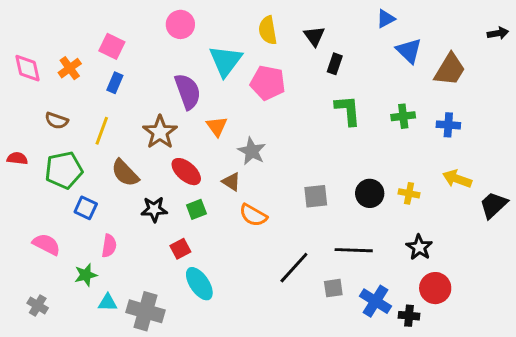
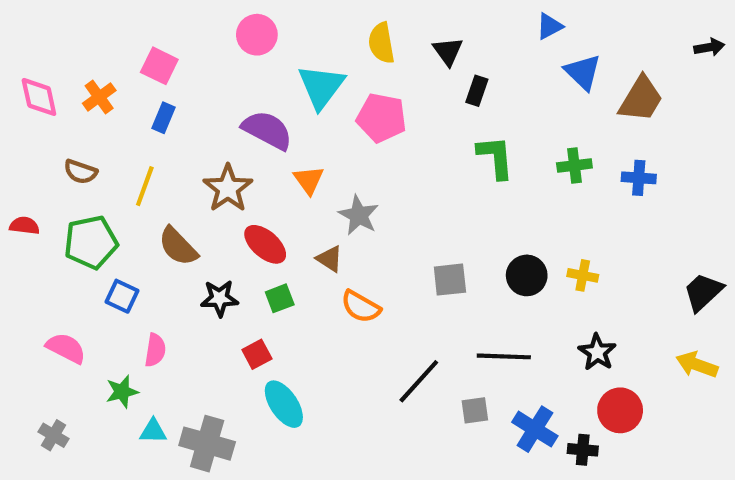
purple semicircle: (188, 91) -> (267, 130), turned -42
yellow arrow: (457, 179) -> (697, 365), moved

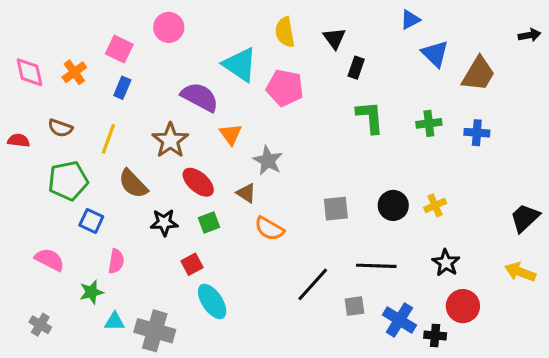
pink circle: (257, 35) -> (169, 27), moved
cyan triangle: (321, 87) -> (240, 65), turned -33
red semicircle: (24, 226) -> (19, 140), moved
yellow cross: (583, 275) -> (435, 205), turned -35

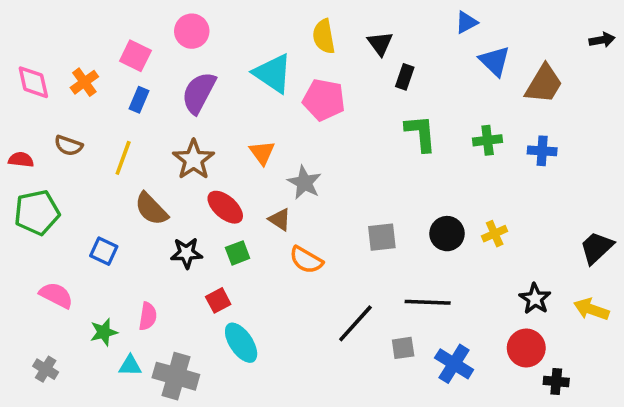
purple semicircle: (200, 97) -> (199, 93), moved, turned -90
green pentagon: (68, 181) -> (37, 212), moved
pink semicircle: (116, 261) -> (148, 316), moved
black star: (446, 263) -> (535, 299), moved
black cross: (435, 335) -> (556, 381), moved

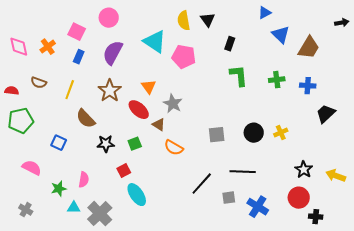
black triangle: (380, 43) -> (208, 20), moved
red ellipse: (225, 207) -> (139, 110), moved
black trapezoid: (597, 248) -> (326, 114), moved
gray cross: (176, 376) -> (100, 214), turned 30

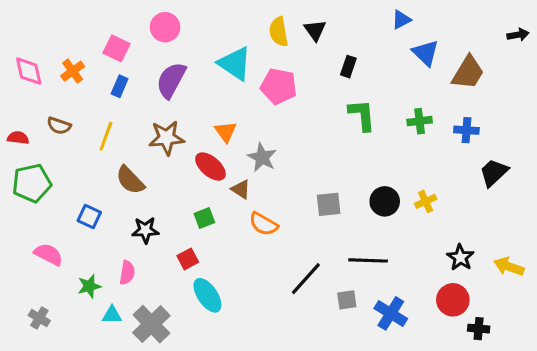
brown star: (110, 91) -> (167, 138), turned 30
black star: (106, 144) -> (145, 230), moved

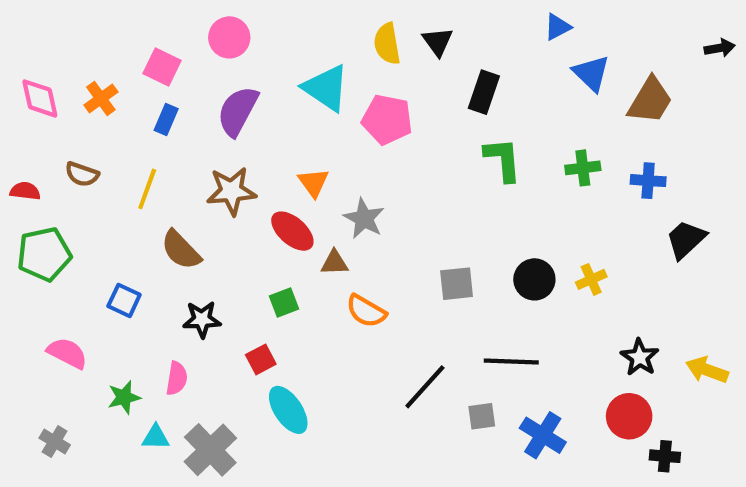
black rectangle: (348, 67) -> (484, 92), size x1.4
brown triangle: (241, 189) -> (334, 263), turned -35

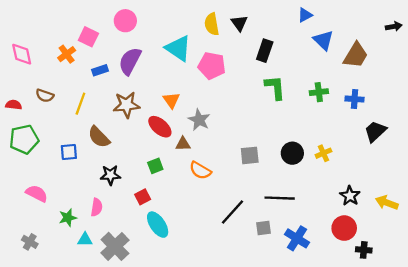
orange cross: (101, 98) -> (67, 54), moved
blue rectangle: (166, 120) -> (100, 70), moved, turned 49
blue square: (124, 300) -> (69, 152), moved, turned -30

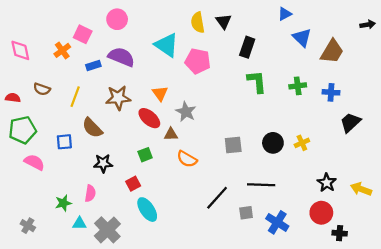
purple semicircle: (130, 61) -> (121, 57), turned 84
pink semicircle: (37, 193) -> (34, 162), moved

